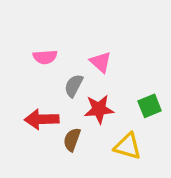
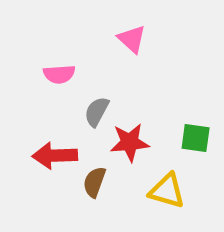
pink triangle: (101, 62) -> (132, 39), moved
green square: (150, 106) -> (196, 138), turned 30

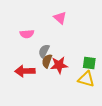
brown semicircle: (94, 182) -> (47, 61), moved
yellow triangle: (167, 191) -> (86, 79), moved

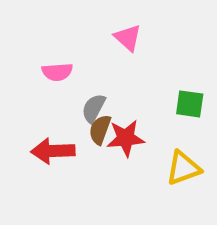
green square: (89, 63) -> (190, 104), moved
yellow triangle: (86, 79) -> (183, 168), turned -36

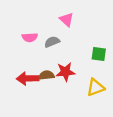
gray semicircle: (94, 108) -> (52, 42), moved, turned 40
brown semicircle: (100, 130) -> (46, 75), moved, turned 64

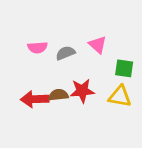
pink triangle: (67, 20) -> (98, 45), moved
yellow triangle: (95, 87) -> (120, 96), moved, turned 30

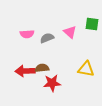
green square: (124, 68) -> (92, 24), moved
red star: (82, 91) -> (52, 83), moved

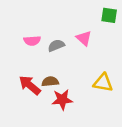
green square: (92, 24) -> (109, 15), moved
red arrow: (25, 71) -> (30, 85), turned 42

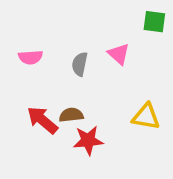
pink semicircle: (32, 41) -> (30, 57), moved
gray semicircle: (56, 45) -> (80, 64), turned -56

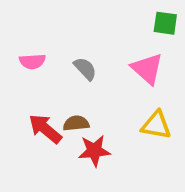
pink triangle: (119, 54) -> (147, 69), moved, size x1.4
gray semicircle: (80, 64) -> (85, 69), turned 125

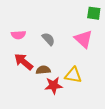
yellow triangle: (156, 125) -> (73, 75), moved
red arrow: (45, 129) -> (24, 62), moved

